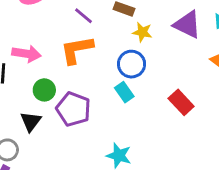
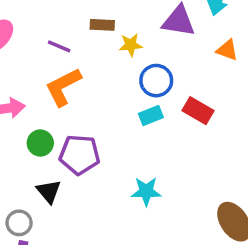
blue circle: (132, 64) -> (156, 81), moved
cyan rectangle: (124, 92) -> (151, 115), moved, turned -60
black triangle: (31, 121) -> (49, 191), moved

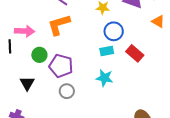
black triangle: (49, 191) -> (27, 83), moved
cyan star: (146, 191) -> (104, 78), moved
gray circle: (19, 223) -> (67, 91), moved

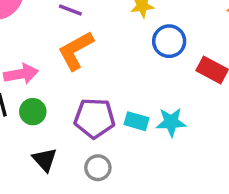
cyan rectangle: (107, 51) -> (136, 121), moved, turned 40
green circle: (39, 55) -> (33, 112), moved
gray circle: (67, 91) -> (98, 168), moved

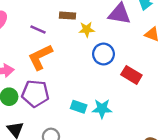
purple pentagon: (94, 118) -> (35, 94), moved

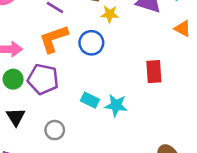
blue circle: (103, 54) -> (91, 43), moved
red rectangle: (131, 75) -> (154, 72), turned 48

